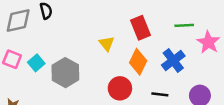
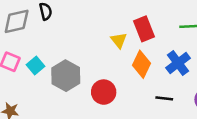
yellow triangle: (107, 44) -> (119, 40), moved
red circle: (120, 88) -> (104, 92), moved

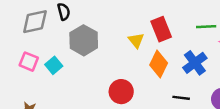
gray hexagon: (66, 76) -> (84, 40), moved

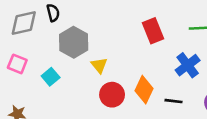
yellow triangle: (136, 40) -> (99, 65), moved
orange diamond: (159, 64) -> (144, 90), moved
cyan square: (54, 65) -> (51, 77), moved

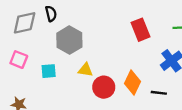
yellow triangle: (99, 65) -> (85, 70), moved, turned -42
cyan square: (51, 77) -> (49, 71), turned 35

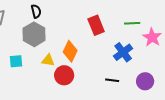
black semicircle: (51, 14) -> (36, 11), moved
orange diamond: (132, 83) -> (70, 51), moved

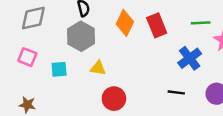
orange diamond: (70, 51) -> (125, 23), moved
red circle: (64, 75) -> (114, 99), moved

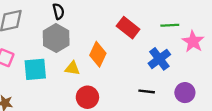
orange diamond: (125, 23) -> (98, 54), moved
red rectangle: (157, 25) -> (128, 28), turned -30
cyan square: (59, 69) -> (35, 69), size x1.5

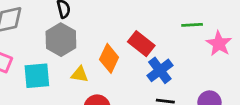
red rectangle: (128, 28) -> (141, 44), moved
blue cross: (159, 59) -> (160, 70), moved

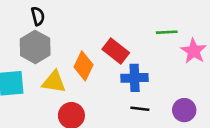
blue cross: (160, 70) -> (135, 78), turned 35
yellow triangle: (80, 74) -> (54, 82), size x1.4

